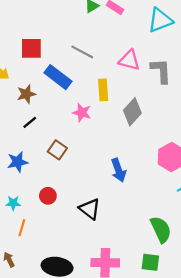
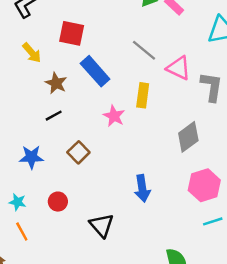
gray line: (82, 52) -> (144, 50), moved
brown star: (26, 94) -> (56, 83), turned 30
gray diamond: (132, 112) -> (188, 137), moved
orange line: (22, 228) -> (22, 231), turned -56

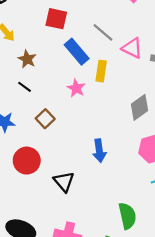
red square: (72, 33) -> (56, 19), moved
blue rectangle: (95, 71) -> (77, 52), moved
black line: (54, 116) -> (25, 87), turned 64
red circle: (58, 202) -> (27, 161), size x1.6

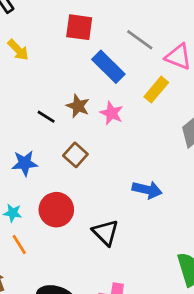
brown star: (27, 59) -> (78, 106), moved
yellow rectangle: (101, 71) -> (156, 90), moved, turned 36
blue arrow: (99, 151) -> (147, 190), turned -65

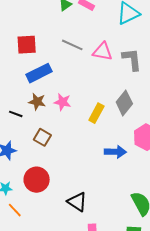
blue rectangle: (108, 67) -> (39, 73), moved, turned -60
yellow rectangle: (156, 90) -> (96, 113), moved
blue arrow: (147, 190) -> (115, 152), moved
black triangle: (105, 233) -> (77, 202), moved

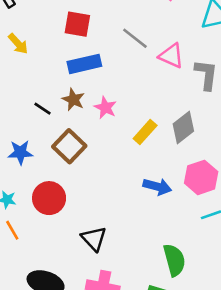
brown square: (42, 137) -> (69, 146), size x1.4

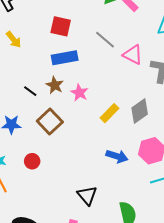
red circle: (49, 198) -> (32, 161), size x0.6
black triangle: (94, 239) -> (87, 195), moved

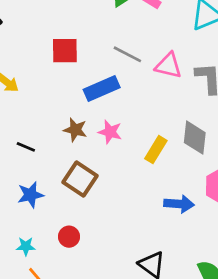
blue rectangle: (65, 58) -> (102, 89), moved
black line: (30, 91) -> (26, 147), moved
gray diamond: (140, 111) -> (195, 138), turned -35

